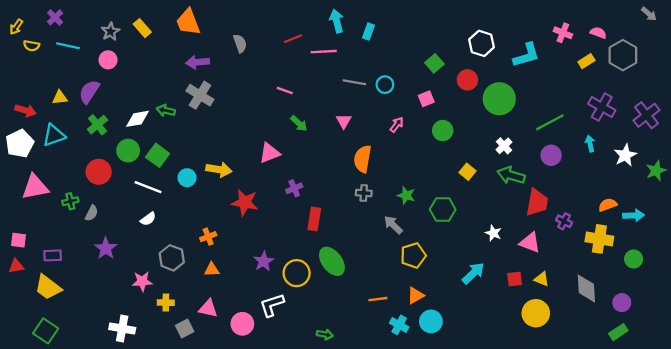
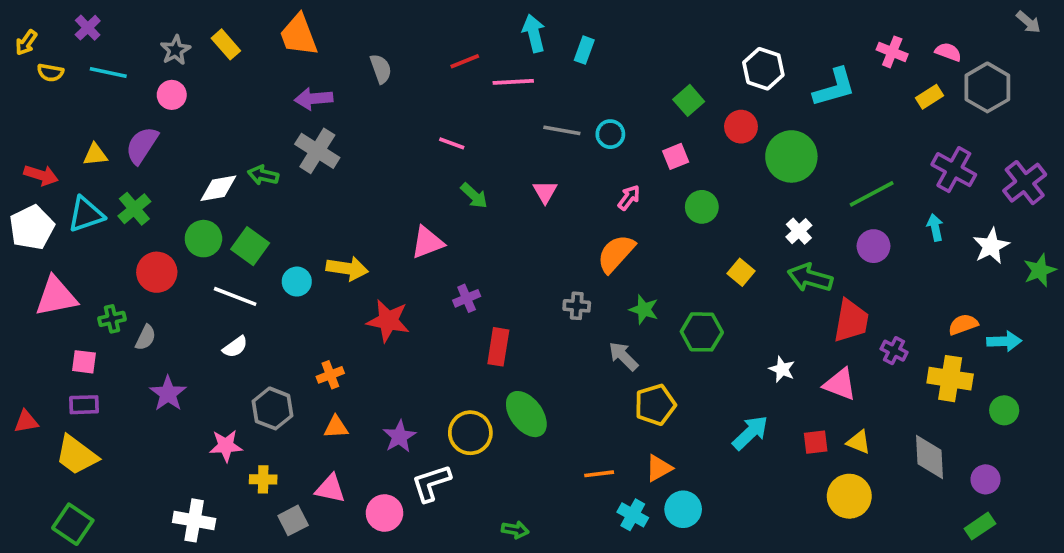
green cross: (97, 125) -> (134, 209), moved
orange semicircle: (363, 159) -> (616, 254), moved, turned 32
pink square: (19, 240) -> (84, 362), moved
purple star: (264, 261) -> (399, 436), moved

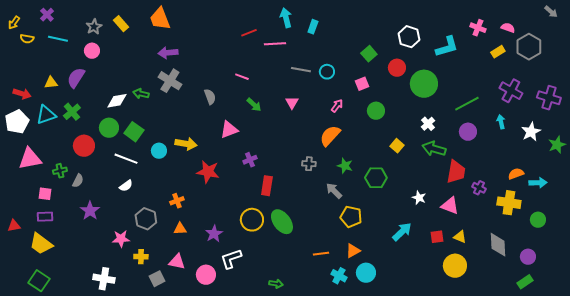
gray semicircle: (381, 69) -> (210, 97), moved
purple cross: (1025, 183) -> (549, 98), turned -35
yellow pentagon: (655, 405) -> (351, 217), turned 30
yellow circle: (470, 433) -> (252, 220), moved

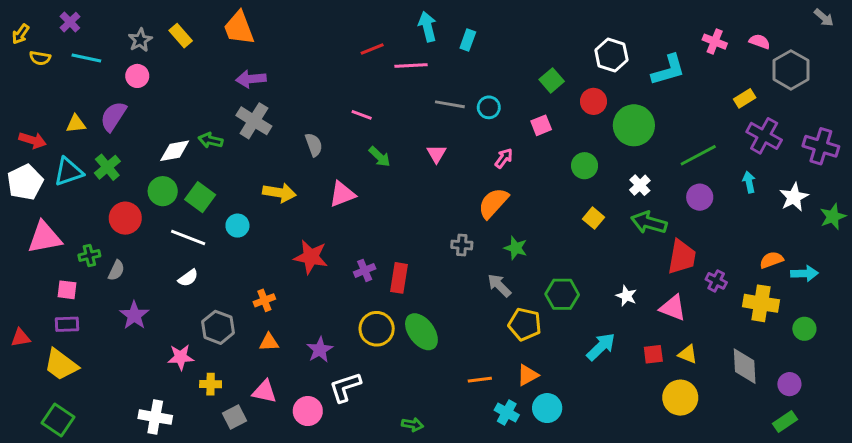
yellow rectangle: (498, 52) -> (745, 98), moved
green circle: (376, 111) -> (585, 166), moved
yellow arrow: (186, 144) -> (279, 193), moved
purple cross: (250, 160) -> (365, 270), moved
green hexagon: (376, 178) -> (562, 294), moved

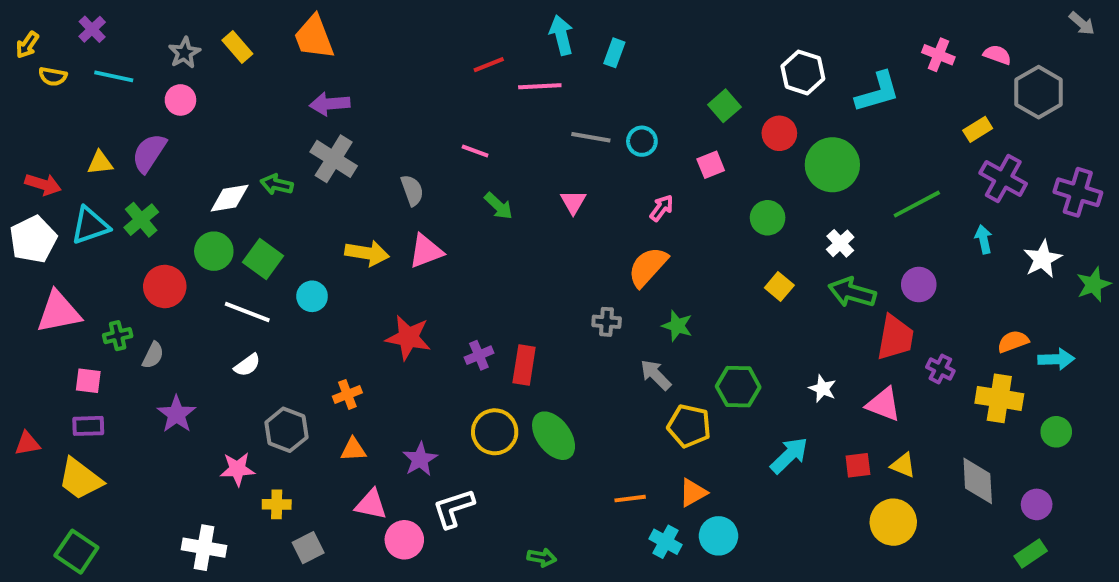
pink triangle: (342, 194) -> (426, 251), moved
purple circle: (700, 197) -> (919, 285), moved
pink triangle: (264, 392) -> (371, 504), moved

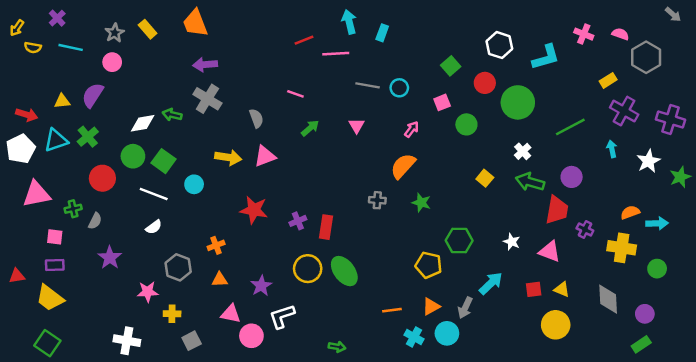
green arrow: (499, 206) -> (310, 128), turned -84
green circle: (768, 218) -> (466, 124), moved
gray arrow: (656, 375) -> (465, 308), moved, turned -110

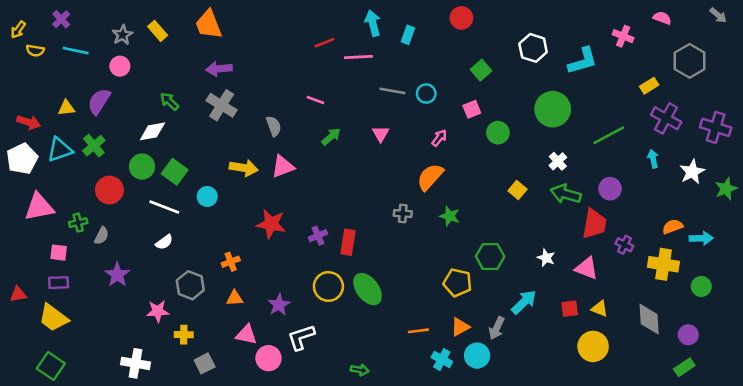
pink semicircle: (620, 34) -> (662, 18), moved
red circle: (485, 83) -> (461, 18), moved
green arrow: (172, 115) -> (169, 101), moved, turned 30

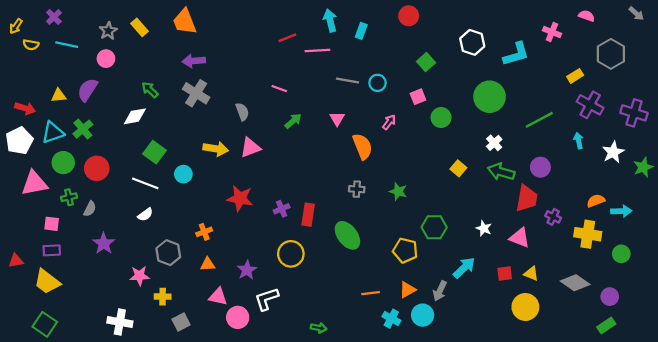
green circle: (142, 167) -> (63, 163), moved
orange semicircle: (430, 177) -> (362, 146), moved, turned 116
green ellipse: (368, 289) -> (347, 235), moved
gray diamond: (649, 319) -> (575, 283), turned -52

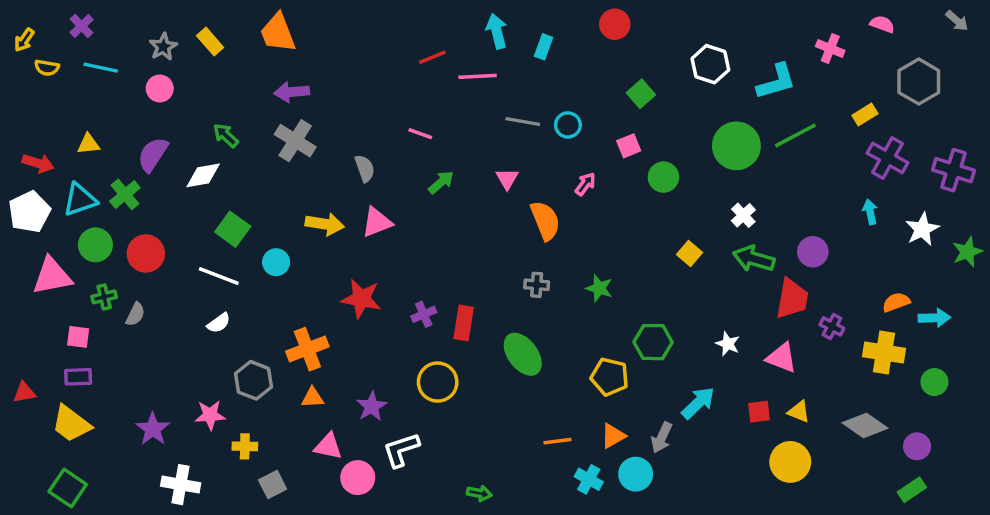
purple semicircle: (87, 90) -> (153, 154), moved
green line: (539, 120) -> (795, 135), moved
orange cross: (204, 232) -> (307, 349), size x1.6
purple star: (104, 243) -> (153, 429), moved

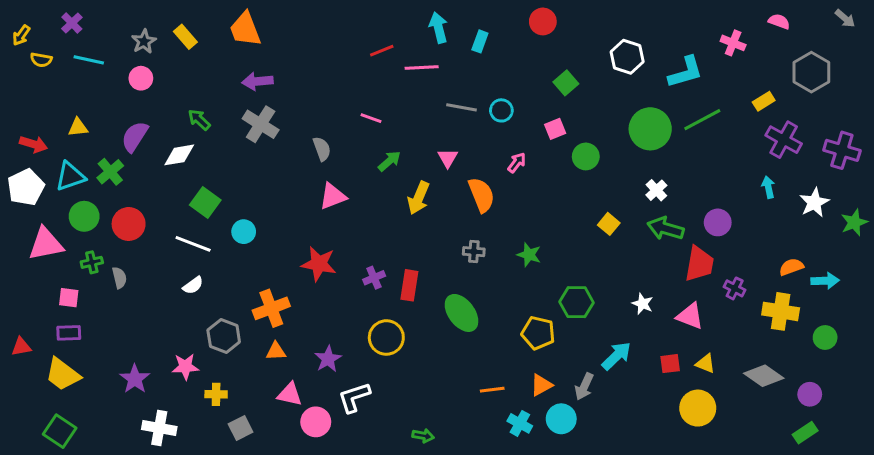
yellow arrow: (325, 224) -> (419, 198), moved, turned 104
gray semicircle: (135, 314) -> (119, 278), turned -40

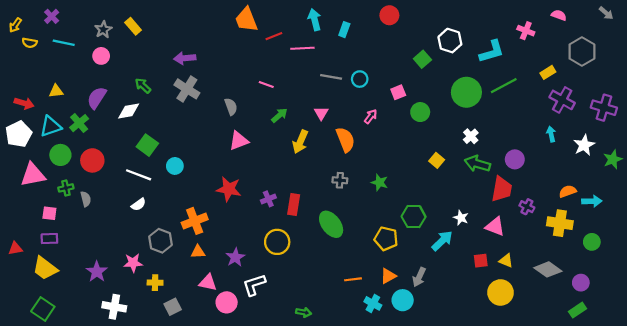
orange trapezoid: (245, 29) -> (246, 20), moved
green square: (566, 83) -> (422, 59), moved
cyan arrow: (616, 356) -> (442, 241), moved

